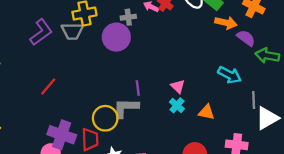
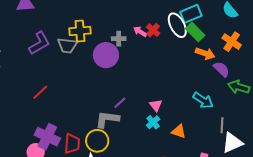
purple line: (138, 88) -> (120, 103), turned 48
yellow circle: (105, 118) -> (97, 141), moved

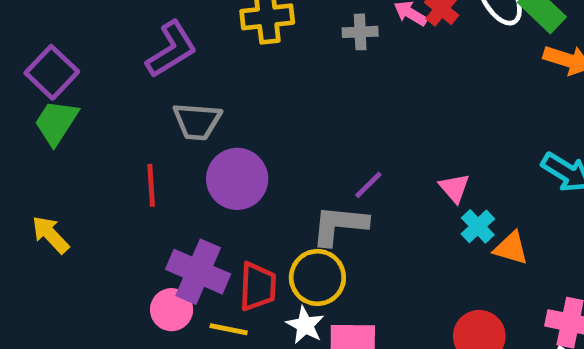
gray trapezoid: (67, 45) -> (197, 121), moved
purple circle: (106, 55) -> (237, 179), moved
red line: (40, 92) -> (151, 185), moved, turned -48
cyan cross: (153, 122) -> (478, 226), moved

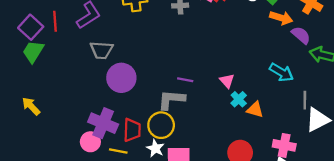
red line: (151, 185) -> (55, 21), moved
purple line: (368, 185) -> (185, 80), turned 56

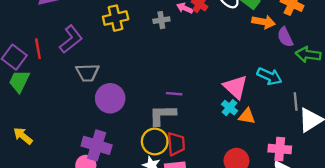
purple semicircle: (301, 35) -> (285, 37), turned -150
pink triangle: (227, 81) -> (235, 87), moved, size x1.6
red trapezoid: (132, 130) -> (176, 144), moved

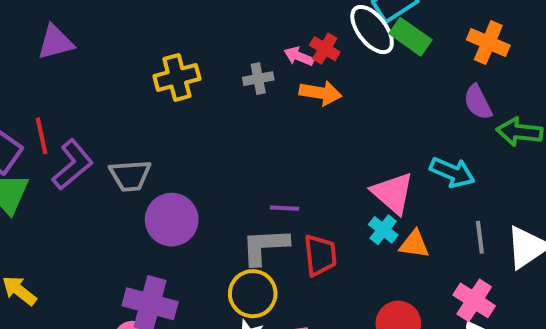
orange arrow: (264, 22) -> (321, 93), moved
purple L-shape: (71, 39) -> (73, 165), moved
gray line: (296, 102) -> (480, 237), moved
red trapezoid: (176, 144) -> (320, 255), moved
pink cross: (280, 149) -> (474, 300), turned 30

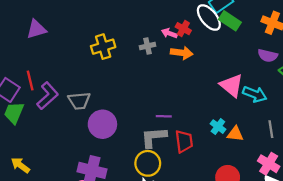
purple semicircle: (478, 102) -> (268, 56), turned -48
pink triangle: (393, 193) -> (232, 85), moved

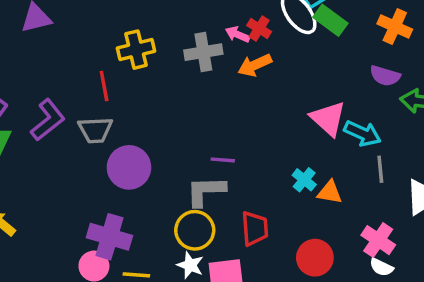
gray cross: (147, 46) -> (203, 52), size x1.5
orange arrow: (182, 53) -> (255, 65), turned 145
red line: (30, 80) -> (104, 86), moved
gray line: (271, 129) -> (380, 169), moved
red trapezoid: (184, 141) -> (255, 228), moved

